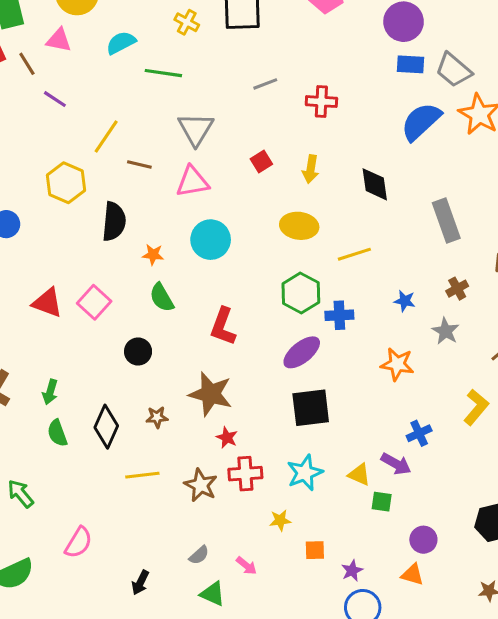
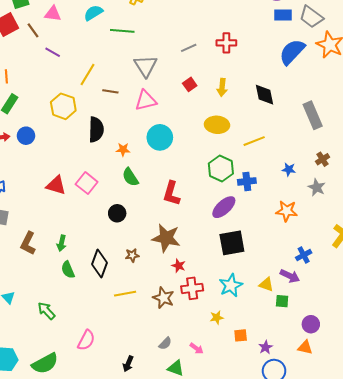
gray line: (265, 84) -> (189, 48), moved

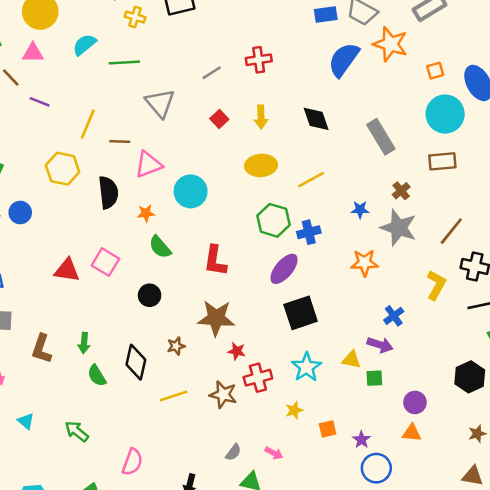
pink triangle: (146, 100) -> (148, 165), moved
gray star: (317, 187) -> (399, 228), size x1.6

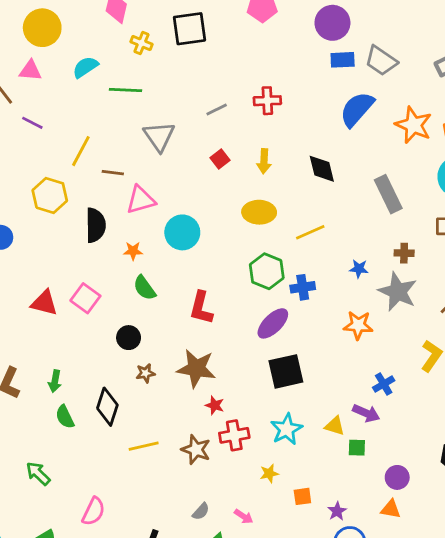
orange star: (390, 44) -> (414, 125), moved
brown cross: (401, 191) -> (404, 253), turned 36
brown star: (176, 346) -> (146, 373), moved

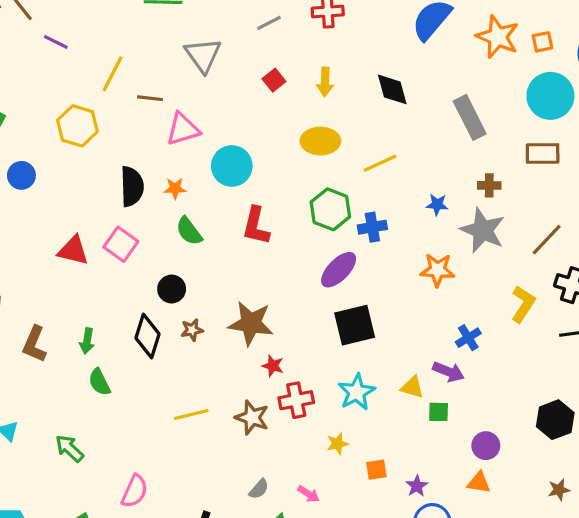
black semicircle: (96, 225) -> (132, 186), moved
red L-shape: (201, 308) -> (256, 226), moved
black diamond: (107, 407) -> (147, 336), moved

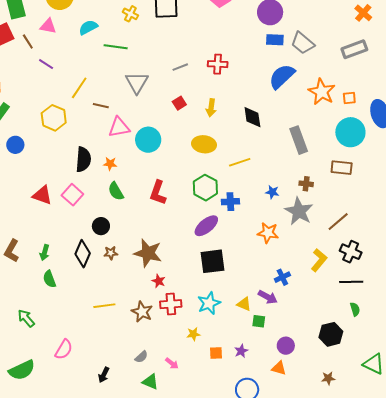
cyan circle: (232, 166) -> (148, 140), moved
purple star: (417, 486) -> (241, 351), moved

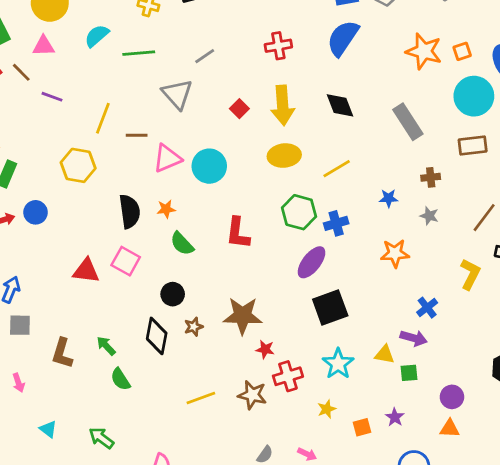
gray line: (180, 67) -> (205, 56), moved
blue semicircle: (282, 76) -> (343, 38), moved
yellow arrow: (211, 108) -> (283, 105), size x1.6
gray star: (299, 211) -> (429, 216), size x0.5
green arrow: (45, 253) -> (106, 346), turned 133

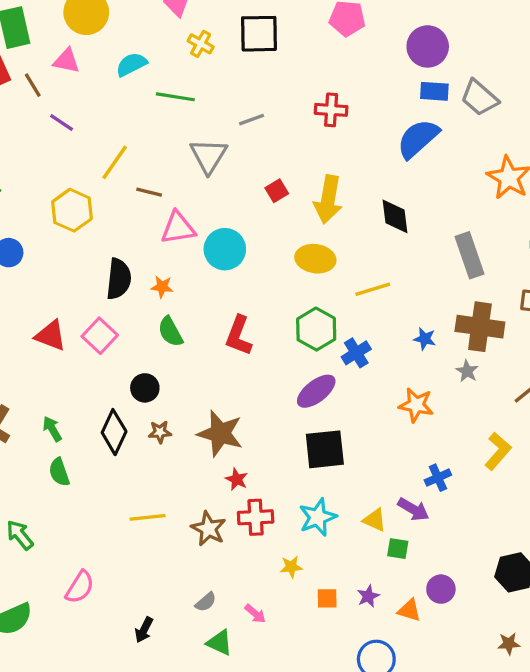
red cross: (278, 46) -> (331, 110), moved
brown cross: (431, 177) -> (480, 327), size x2.0
blue cross: (336, 223) -> (356, 353), turned -30
orange triangle: (450, 429) -> (409, 610), moved

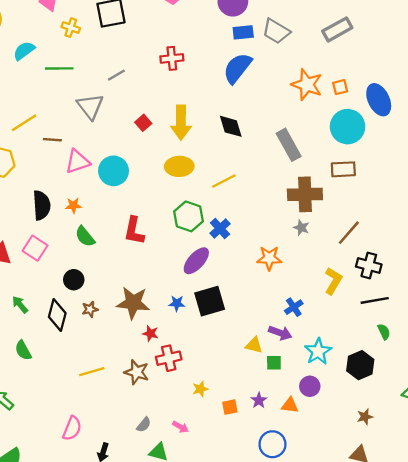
yellow line: (115, 162) -> (24, 123), turned 32
blue star: (425, 339) -> (177, 303), moved
green arrow: (52, 429) -> (20, 305), moved
cyan star: (318, 517) -> (318, 352), moved
pink semicircle: (80, 587) -> (72, 428), moved

